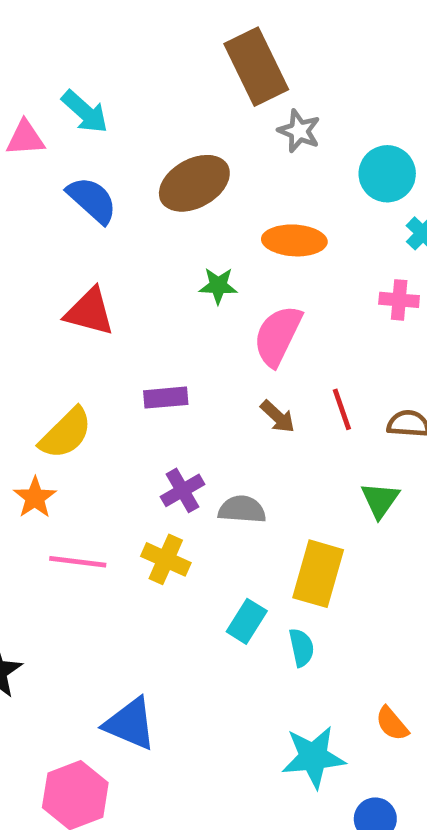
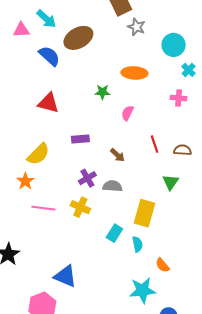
brown ellipse: (194, 183) -> (78, 38), moved
pink semicircle: (278, 336) -> (127, 113), size x0.6
brown arrow: (278, 417) -> (117, 155), moved
orange semicircle: (392, 724) -> (163, 265), moved

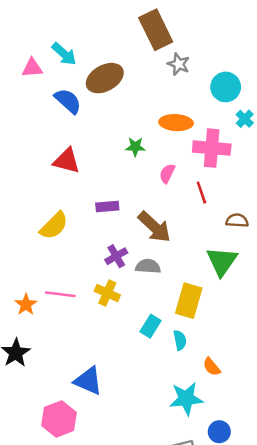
pink cross: (179, 98) -> (212, 148), moved, size x1.8
red line: (154, 144) -> (201, 193), moved
brown arrow: (117, 155) -> (154, 227), size x1.8
orange star: (25, 181) -> (26, 304), moved
green triangle: (171, 182) -> (222, 261), size x1.5

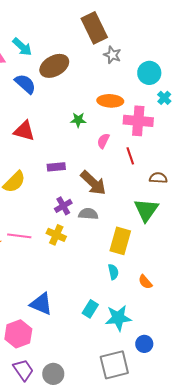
cyan rectangle: (151, 326) -> (90, 309), moved
orange semicircle: (212, 367) -> (145, 282), moved

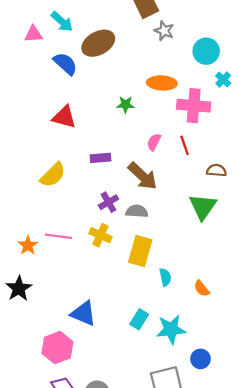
pink semicircle: (103, 141) -> (154, 142), moved
yellow rectangle: (120, 241) -> (140, 251), moved

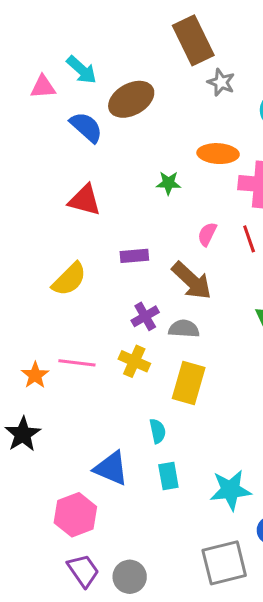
cyan semicircle: (165, 277) -> (158, 431), moved
cyan rectangle: (139, 319) -> (168, 476), moved, turned -42

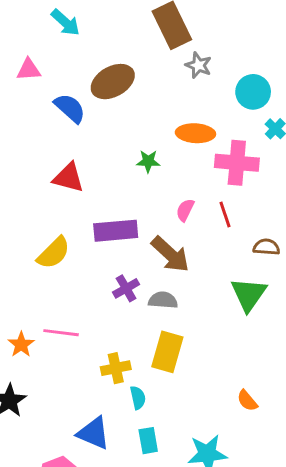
cyan arrow: (82, 70) -> (65, 22), moved
purple rectangle: (134, 256) -> (116, 231), size x1.6
yellow cross: (134, 361) -> (116, 368), moved, turned -36

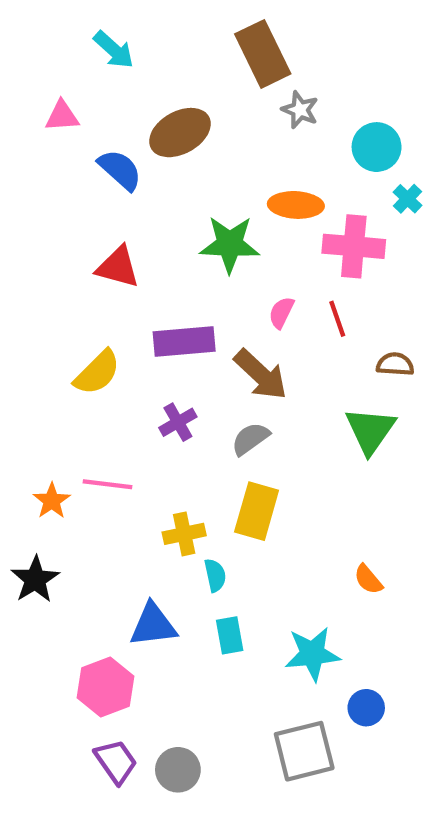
green star: (148, 161) -> (230, 244), size x1.8
purple cross: (126, 288) -> (178, 422), moved
gray semicircle: (163, 300) -> (250, 439), turned -40
blue triangle: (94, 433) -> (153, 625), turned -30

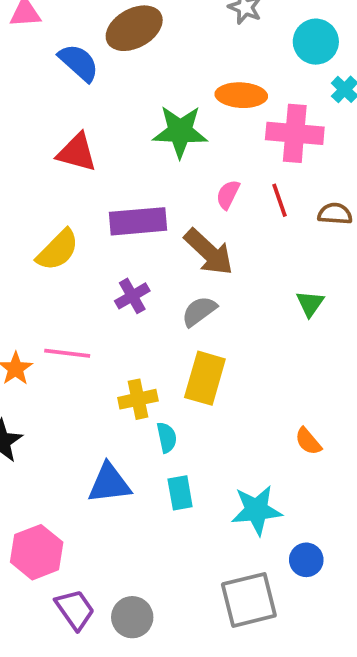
brown semicircle: (395, 364) -> (335, 214), moved
green triangle: (370, 430) -> (310, 304), size x0.6
pink hexagon: (106, 687) -> (37, 552), moved

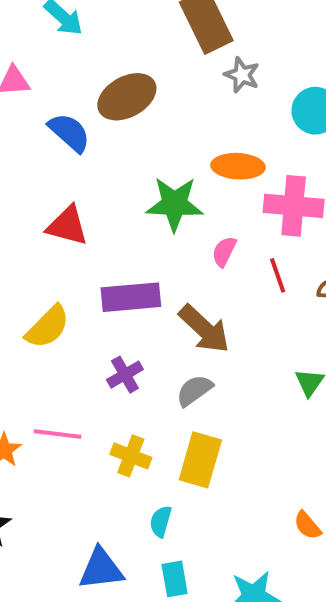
pink semicircle: (228, 195) -> (224, 252), moved
yellow cross: (138, 399) -> (131, 456), moved, turned 33
cyan semicircle: (167, 437) -> (161, 521), turned -152

